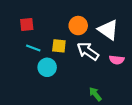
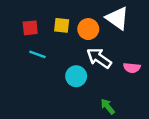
white triangle: (108, 30) -> (117, 18), moved
yellow square: (59, 46) -> (62, 25), moved
cyan circle: (47, 67) -> (76, 76), moved

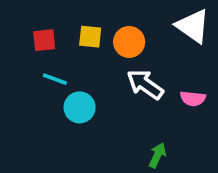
white triangle: (117, 18) -> (193, 26), moved
cyan circle: (76, 76) -> (80, 107), moved
green arrow: (108, 106) -> (157, 155), turned 63

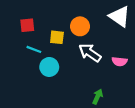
yellow square: (90, 37) -> (57, 37), moved

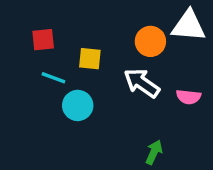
white triangle: (120, 16) -> (189, 26), turned -30
orange circle: (80, 26) -> (150, 41), moved

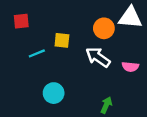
red square: (43, 40) -> (21, 21), moved
cyan line: (53, 78) -> (37, 53), turned -42
cyan circle: (78, 105) -> (54, 93), moved

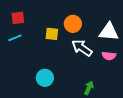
white triangle: (130, 18) -> (109, 32), moved
orange circle: (104, 28) -> (73, 24), moved
cyan line: (37, 53) -> (15, 38), moved

